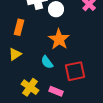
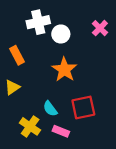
orange rectangle: (19, 27) -> (17, 55), turned -42
cyan semicircle: (47, 62) -> (50, 109), moved

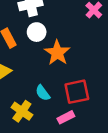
white circle: (61, 34) -> (37, 32), moved
pink rectangle: (61, 131) -> (66, 117), moved, turned -49

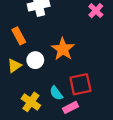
white circle: (37, 32) -> (35, 60), moved
cyan semicircle: (43, 93) -> (56, 93), moved

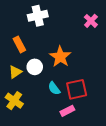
cyan semicircle: (56, 93) -> (54, 88), moved
yellow cross: (31, 102) -> (14, 101), moved

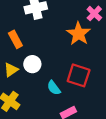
orange star: (60, 57) -> (79, 34), moved
red square: (77, 89) -> (79, 75), moved, turned 30

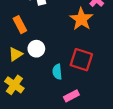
cyan semicircle: (54, 88) -> (57, 72), turned 32

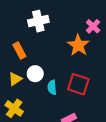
cyan semicircle: (57, 72) -> (52, 87), moved

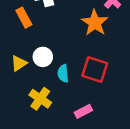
orange rectangle: (19, 51) -> (24, 18), moved
yellow cross: (14, 108) -> (40, 99), moved

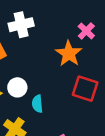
red square: (95, 70) -> (85, 89), moved

